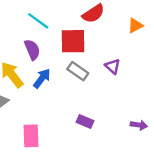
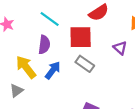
purple semicircle: (32, 50) -> (44, 45), turned 30
purple triangle: (113, 66) -> (120, 48), moved

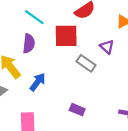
gray rectangle: (85, 64) -> (86, 63), moved
blue arrow: (53, 70) -> (38, 82), moved

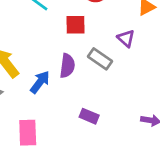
red square: (66, 36) -> (75, 25), size x0.7
purple semicircle: (29, 44) -> (67, 66), moved

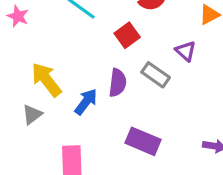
red square: (75, 25) -> (127, 35), turned -35
purple rectangle: (89, 116) -> (143, 141), size x1.5

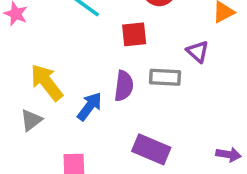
red square: (127, 35) -> (134, 34), turned 30
gray rectangle: (156, 75) -> (165, 77), turned -32

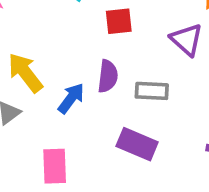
purple triangle: (198, 52) -> (187, 40), size x1.4
gray rectangle: (165, 77) -> (152, 91), moved

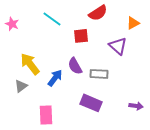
purple semicircle: (108, 76) -> (75, 66), turned 144

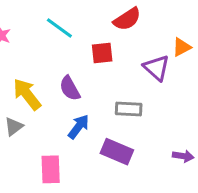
orange triangle: (133, 23) -> (182, 47), moved
purple semicircle: (75, 66) -> (70, 88), moved
blue arrow: (55, 78) -> (79, 127), moved

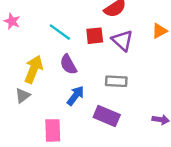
cyan line: (59, 28) -> (60, 32), moved
purple triangle: (157, 68) -> (122, 40), moved
yellow arrow: (27, 94) -> (34, 69), turned 60

